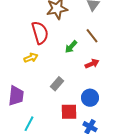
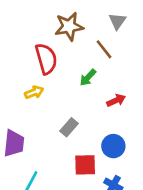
brown line: (92, 36) -> (104, 49), moved

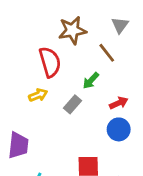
gray rectangle: (69, 127) -> (72, 104), moved
blue circle: (113, 146) -> (119, 129), moved

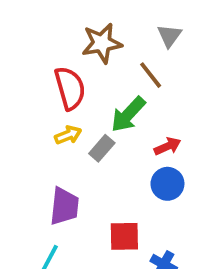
green arrow: (91, 81) -> (128, 114), size x1.5
yellow arrow: (38, 95) -> (68, 135), moved
purple trapezoid: (18, 145) -> (64, 206), moved

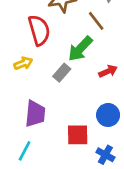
yellow arrow: (68, 135) -> (23, 63), moved
blue circle: (167, 184) -> (108, 115), moved

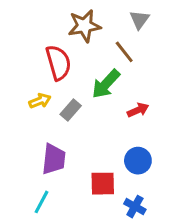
gray rectangle: (62, 73) -> (71, 110), moved

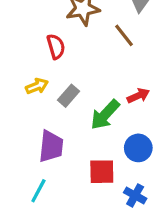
red semicircle: (58, 63) -> (56, 47), size x0.7
green arrow: (106, 84) -> (105, 115), moved

